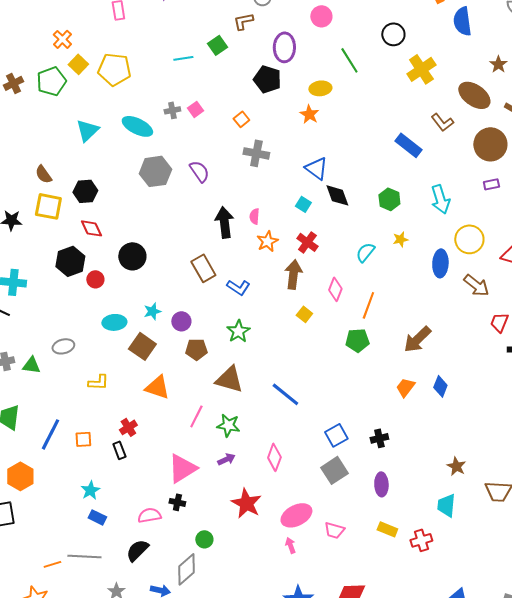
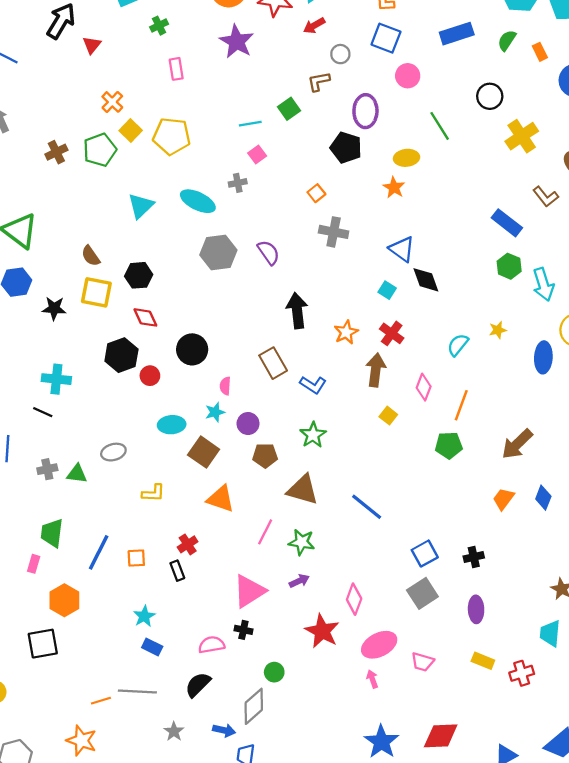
pink square: (195, 109) -> (257, 154), moved
green hexagon: (389, 199) -> (509, 266), moved
pink semicircle: (254, 216) -> (225, 386), moved
pink diamond: (274, 457) -> (354, 599), moved

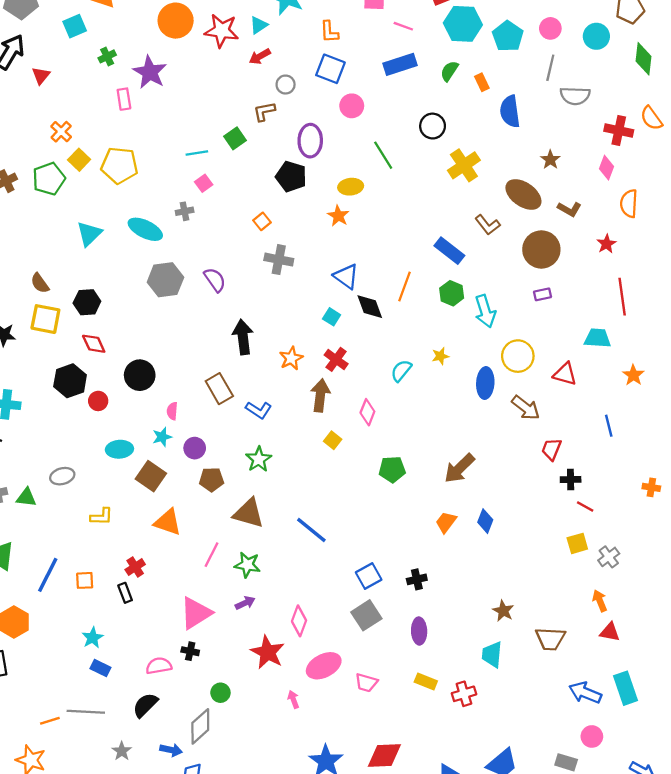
purple star: (237, 42) -> (150, 72), moved
orange line: (461, 405) -> (404, 287), moved
pink arrow: (372, 679) -> (293, 699), moved

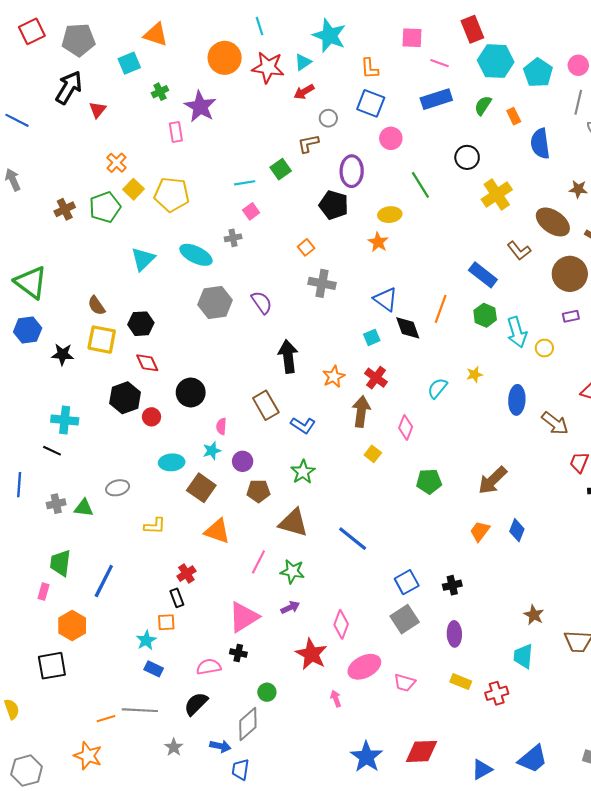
brown star: (550, 160) -> (578, 189), turned -30
cyan square: (332, 317) -> (372, 337), turned 35
yellow circle: (518, 356) -> (544, 348), moved, size x0.6
orange square: (85, 580) -> (166, 622), moved

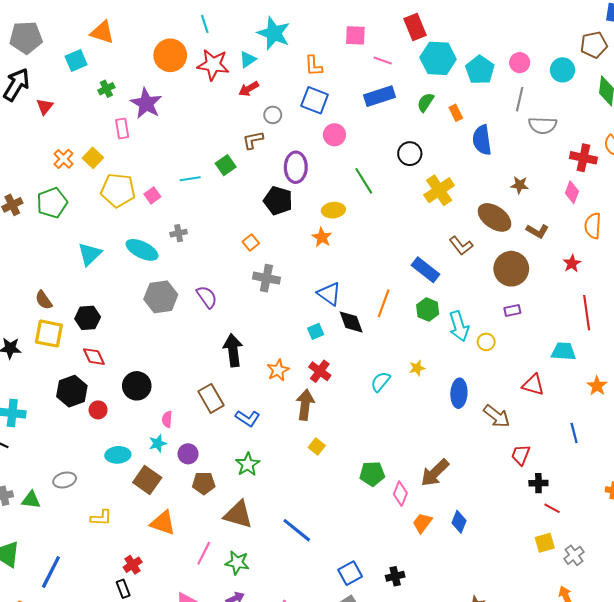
yellow square: (133, 189) -> (93, 158), moved
pink square: (251, 211) -> (152, 195), moved
pink diamond: (406, 427) -> (400, 494), moved

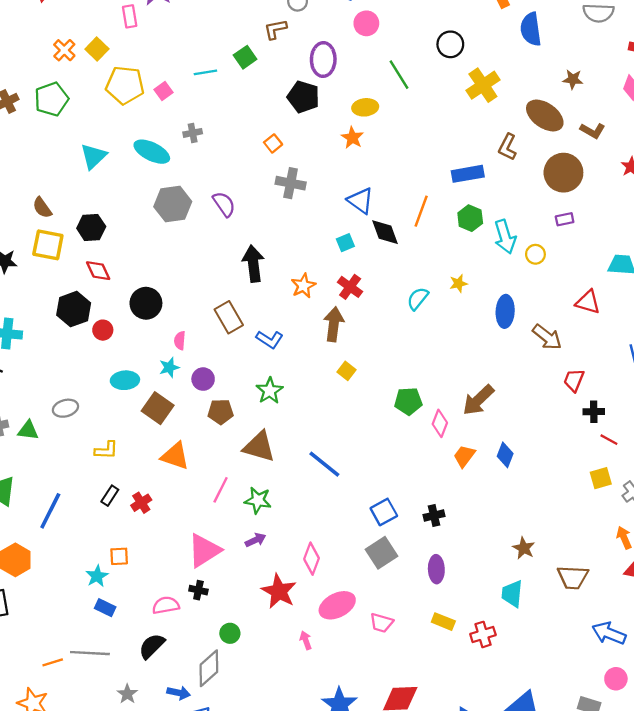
brown L-shape: (461, 246) -> (507, 147), turned 65
blue rectangle: (425, 270) -> (468, 174), turned -48
black rectangle: (123, 589) -> (110, 496), moved, turned 54

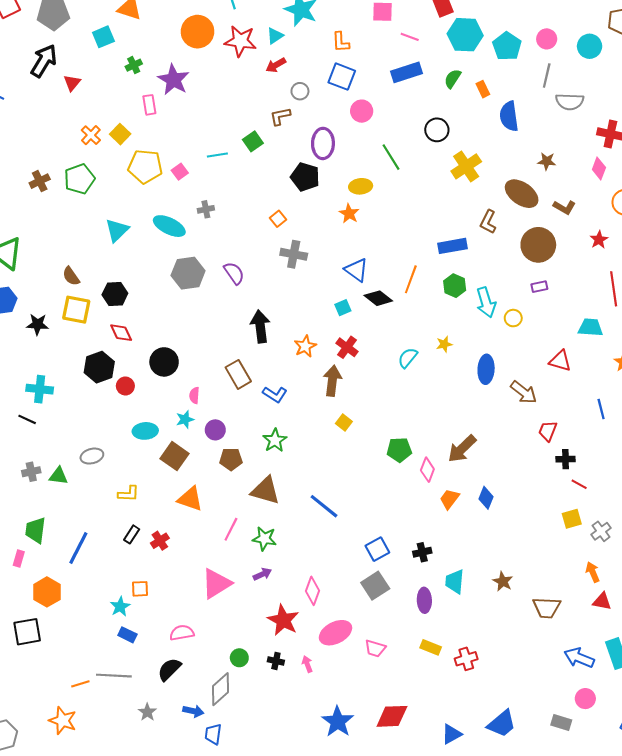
black diamond: (385, 232) -> (378, 298), turned -32
black cross: (198, 590) -> (276, 661), moved
cyan trapezoid: (512, 594) -> (455, 581), moved

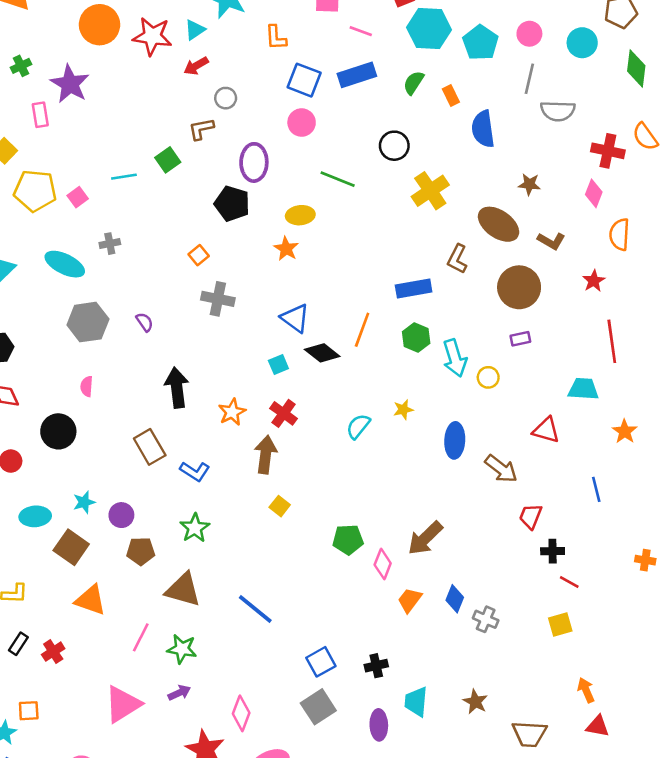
blue square: (342, 77) -> (304, 80), moved
green line: (391, 157) -> (338, 179), turned -36
purple semicircle: (234, 273) -> (145, 322), size x0.7
pink semicircle: (194, 395) -> (87, 386), moved
gray cross: (601, 531) -> (486, 619), moved, turned -30

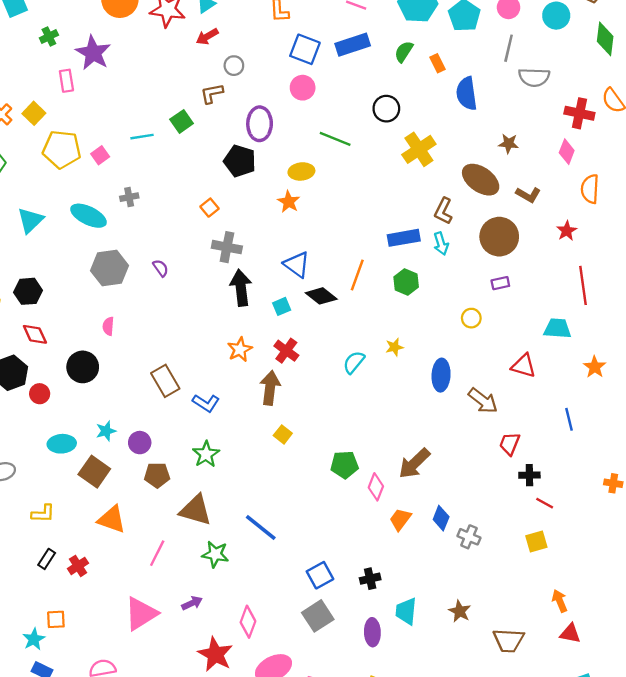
cyan arrow: (455, 358) -> (441, 244), moved, size x0.7
black arrow: (177, 388) -> (241, 288), moved
green star: (182, 649) -> (215, 554), moved

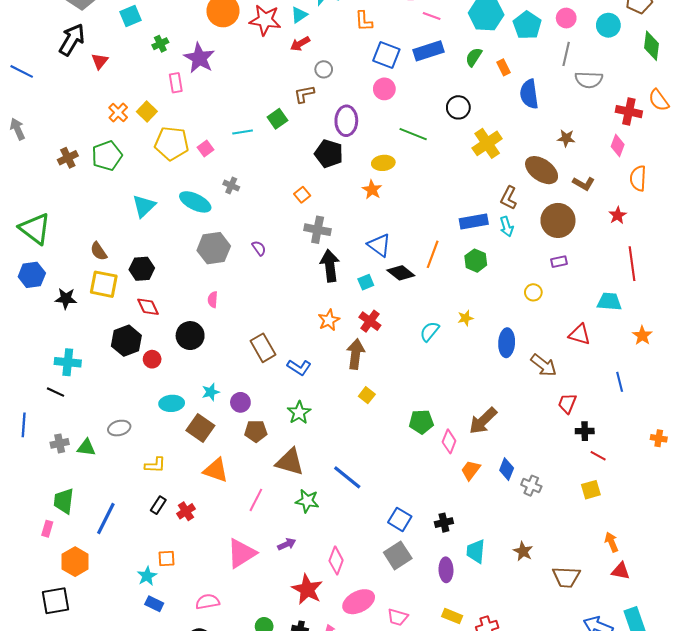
gray cross: (129, 197) -> (231, 186), turned 35
blue square: (320, 575) -> (400, 519), turned -30

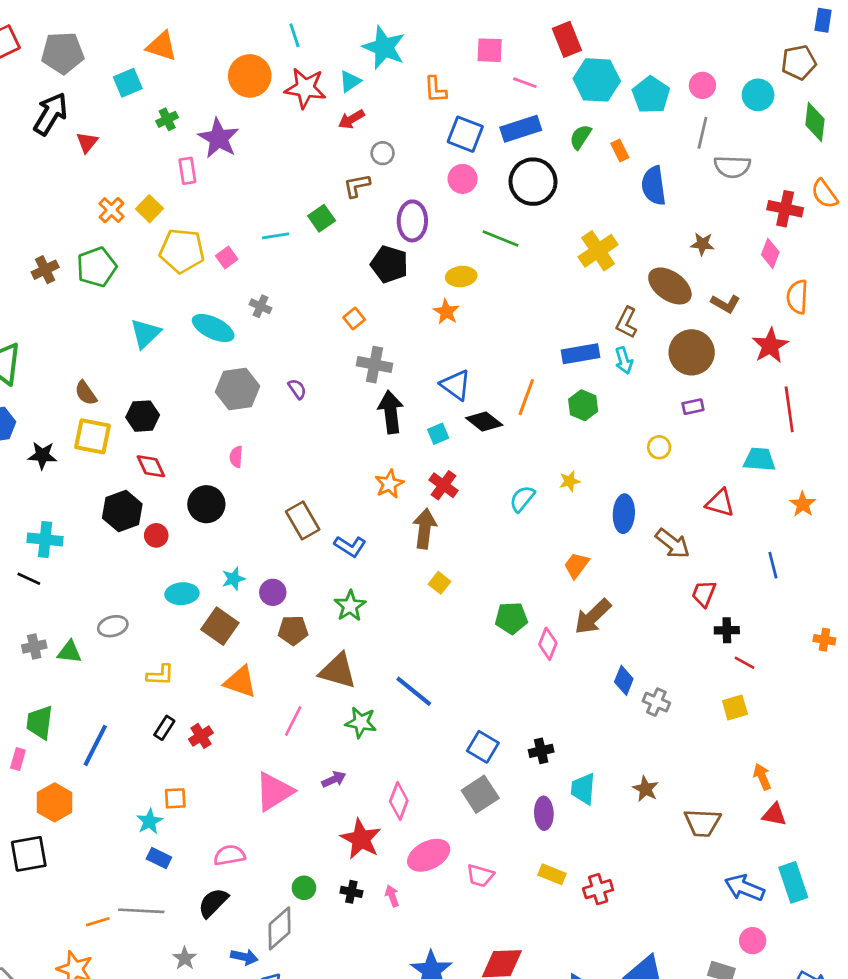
black circle: (458, 107) -> (533, 182), moved, size x1.5
red star: (618, 215) -> (770, 346), size x1.5
orange trapezoid: (471, 470) -> (576, 565), moved

